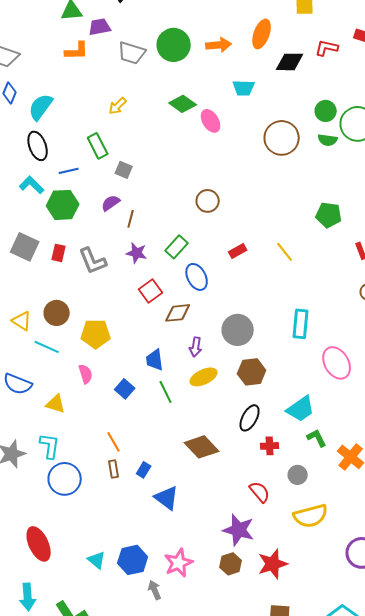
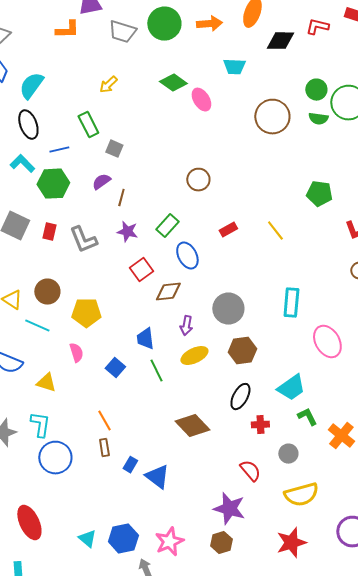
blue rectangle: (144, 470) -> (130, 465), moved
red star: (273, 564) -> (291, 543), moved

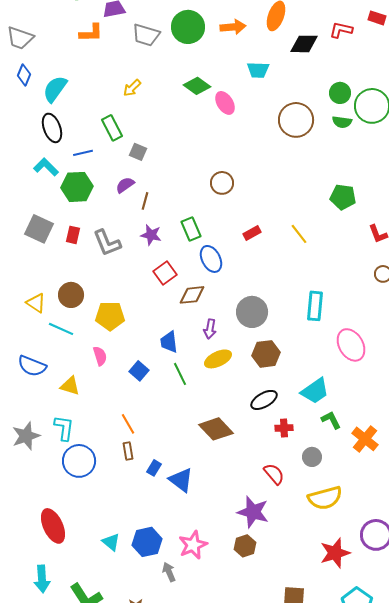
green rectangle: (167, 226) -> (191, 229), turned -65
black ellipse: (240, 397) -> (264, 400), turned 32
red star: (291, 543) -> (335, 553), moved

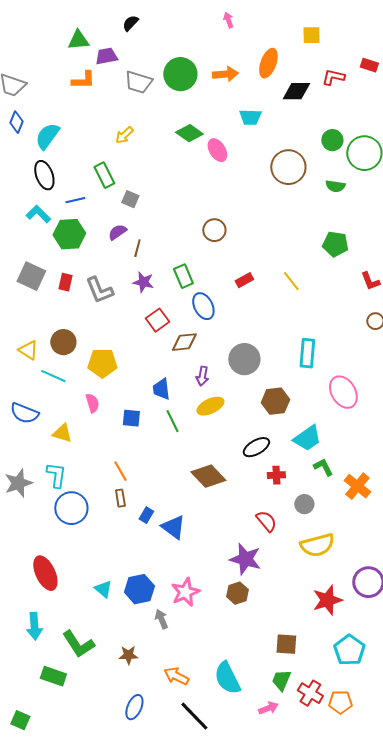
green semicircle: (342, 122) -> (335, 186), moved
brown hexagon: (266, 354) -> (275, 401), moved
blue square: (139, 371) -> (131, 418), turned -36

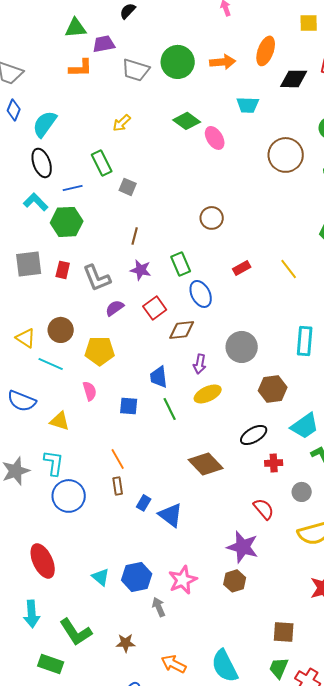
purple semicircle: (117, 232) -> (115, 308), moved
gray square: (31, 276) -> (29, 264), turned -32

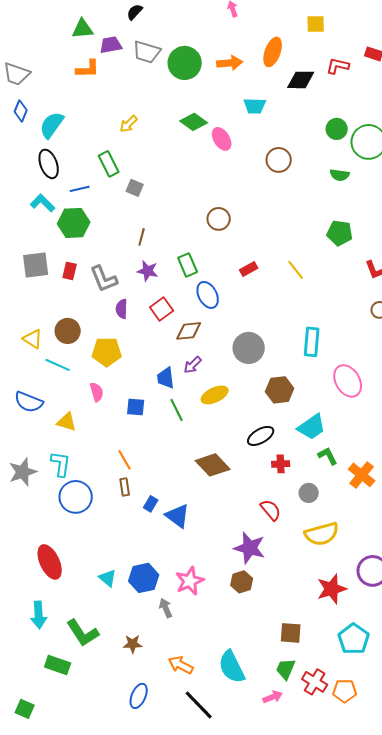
gray trapezoid: (136, 70) -> (147, 52), moved
brown circle: (286, 155) -> (279, 160), moved, size x0.7
purple semicircle: (115, 308) -> (122, 309), turned -54
purple arrow: (200, 364) -> (193, 365), moved, turned 36

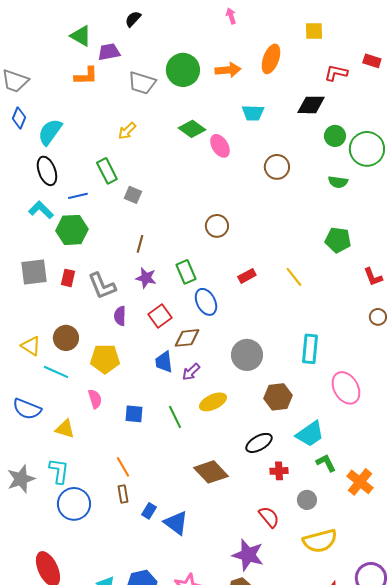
green triangle: (83, 29) -> (81, 36), turned 35
gray trapezoid: (147, 52) -> (142, 83), moved
black diamond: (301, 80) -> (311, 105), moved
blue trapezoid: (166, 378) -> (164, 362), moved

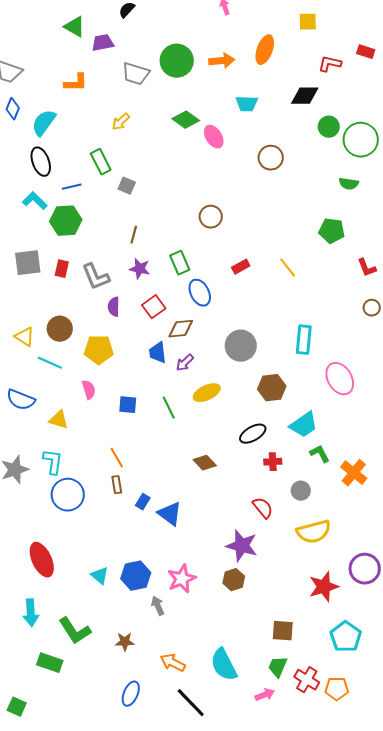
orange L-shape: (86, 76) -> (76, 83), moved
green semicircle: (338, 182) -> (349, 184), moved
brown diamond: (211, 472) -> (205, 463), size x0.7

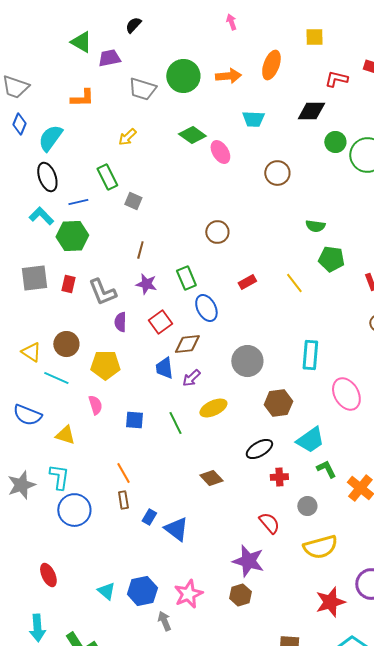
green semicircle: (349, 184) -> (315, 226), moved
green pentagon: (332, 231) -> (331, 259), moved
red ellipse: (42, 560) -> (48, 575), size x0.7

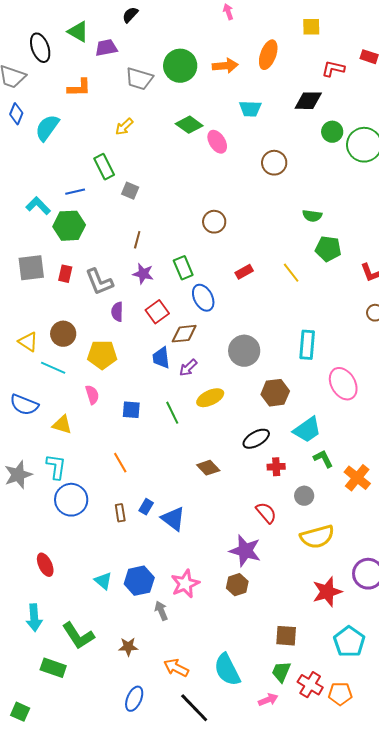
black ellipse: (47, 177) -> (40, 48), moved
brown rectangle: (123, 500) -> (120, 513), moved

